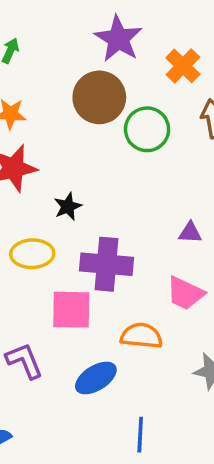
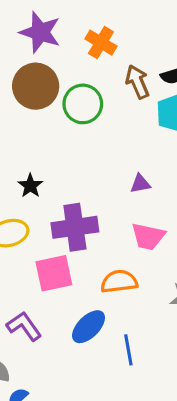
blue line: (140, 435) -> (128, 350), moved

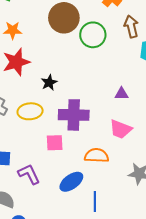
pink square: (54, 273) -> (55, 143), size x0.7

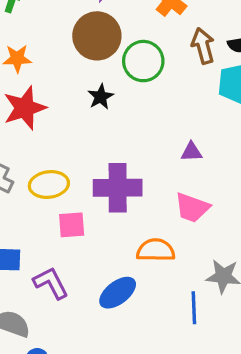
black star: (49, 83) -> (101, 97), moved
pink square: (55, 143) -> (72, 225), moved
blue line: (95, 201) -> (194, 308), moved

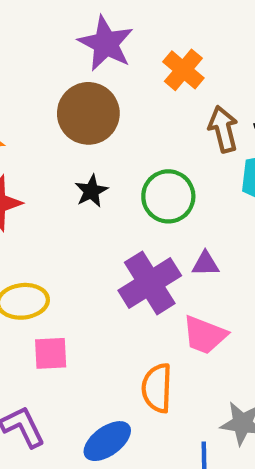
green circle: (143, 61) -> (168, 196), moved
purple cross: (118, 188) -> (150, 283), moved, turned -33
orange semicircle: (156, 250) -> (157, 388), turned -90

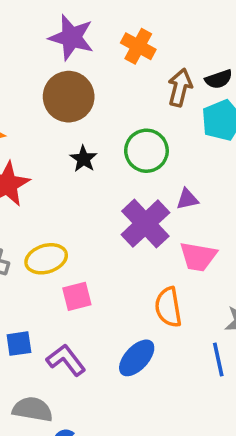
brown arrow: (223, 129) -> (180, 88), turned 39

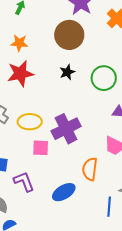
purple cross: (145, 224) -> (66, 129), moved

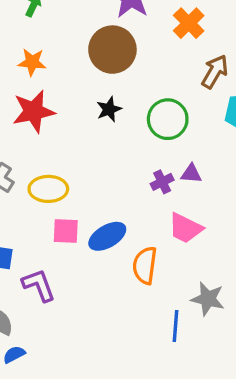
purple cross: (66, 129) -> (162, 182), moved, size x0.5
blue ellipse: (64, 192) -> (107, 236), moved

